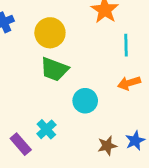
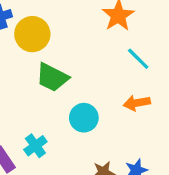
yellow circle: (50, 33) -> (32, 34), moved
cyan line: (126, 45) -> (138, 59), turned -50

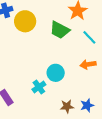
green trapezoid: (52, 77) -> (60, 30), moved
cyan cross: (35, 146) -> (39, 87), moved

